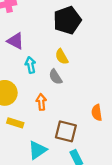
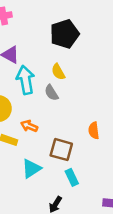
cyan arrow: (30, 65) -> (26, 80), size x1.6
orange arrow: (41, 102) -> (29, 126), moved, turned -63

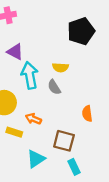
black pentagon: (65, 34) -> (81, 31), moved
yellow semicircle: (58, 72) -> (60, 67), turned -56
orange semicircle: (94, 131) -> (87, 114), moved

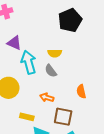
orange arrow: (33, 119) -> (47, 97), moved
yellow rectangle: (14, 132) -> (27, 117), moved

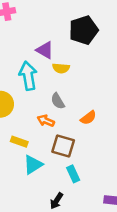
purple triangle: (14, 43) -> (45, 50), moved
gray semicircle: (51, 71) -> (58, 101), moved
orange semicircle: (81, 91) -> (88, 118), turned -120

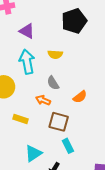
purple triangle: (45, 50) -> (27, 31), moved
cyan triangle: (33, 165) -> (33, 153), moved

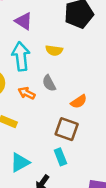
orange arrow: (43, 100) -> (27, 93), moved
brown square: (59, 122) -> (67, 129), moved

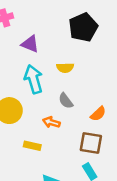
orange arrow: (27, 93) -> (51, 122), moved

